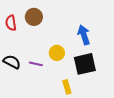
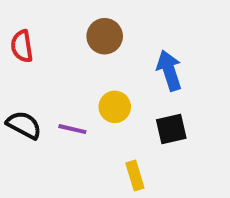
brown circle: (34, 17) -> (105, 36), moved
black square: (85, 64) -> (171, 129), size x0.7

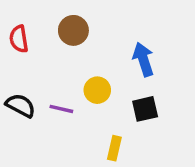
brown circle: (105, 36) -> (73, 30), moved
yellow rectangle: (135, 176) -> (114, 148), turned 30

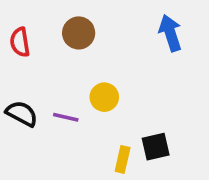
blue arrow: (143, 59) -> (170, 33), moved
black square: (145, 109) -> (156, 147), moved

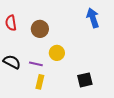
brown circle: (79, 33) -> (40, 29), moved
yellow rectangle: (123, 159) -> (40, 82), moved

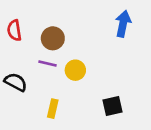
blue arrow: (93, 18) -> (123, 24), turned 30
purple line: (36, 64) -> (48, 64), moved

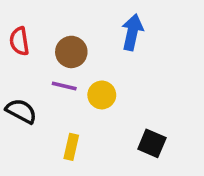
blue arrow: (123, 24) -> (132, 32), moved
black square: (112, 106) -> (152, 143), turned 36

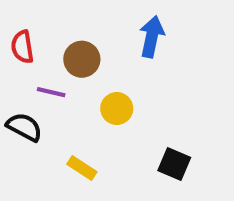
purple line: (64, 86) -> (51, 92), moved
yellow rectangle: (71, 147) -> (82, 168), turned -70

